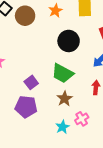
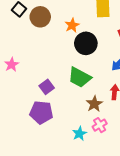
orange star: (55, 11) -> (72, 25), moved
brown star: (65, 99) -> (94, 104), moved

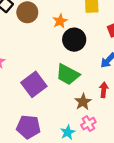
purple square: (47, 87) -> (34, 84), size x1.6
purple pentagon: (41, 112) -> (28, 127), moved

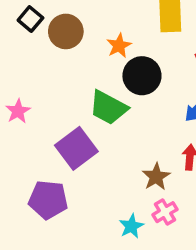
green trapezoid: (68, 74) -> (108, 108), moved
purple pentagon: (28, 127) -> (48, 200), moved

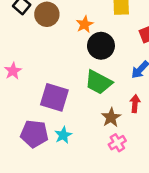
green trapezoid: (108, 108) -> (98, 82), moved
purple square: (76, 148) -> (54, 97), turned -36
cyan star: (131, 226) -> (63, 135), moved

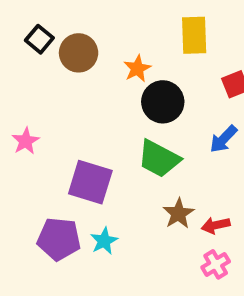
red arrow: (135, 104) -> (216, 225), moved, turned -108
pink cross: (117, 143) -> (216, 264), moved

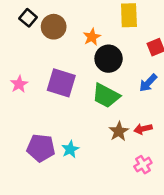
purple square: (90, 182) -> (61, 83), moved
red arrow: (216, 225) -> (143, 129), moved

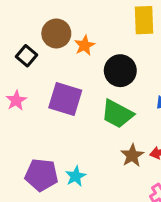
black square: (28, 18) -> (27, 56), moved
orange star: (92, 37) -> (85, 45), moved

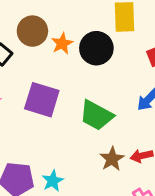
black circle: (120, 71) -> (96, 48), moved

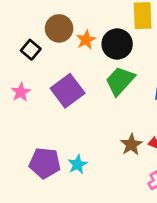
purple square: (42, 100) -> (68, 91), turned 36
green trapezoid: (96, 115) -> (120, 81), moved, turned 104

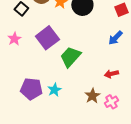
green trapezoid: (120, 81) -> (70, 57), moved
brown star: (131, 145) -> (92, 96), moved

